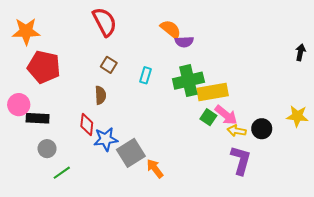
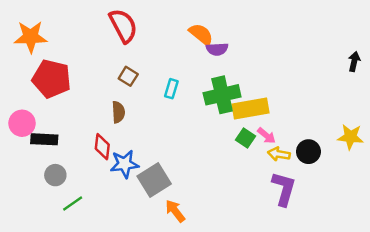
pink arrow: (226, 115) -> (266, 136), size x0.7
orange arrow: (155, 169) -> (175, 211), moved

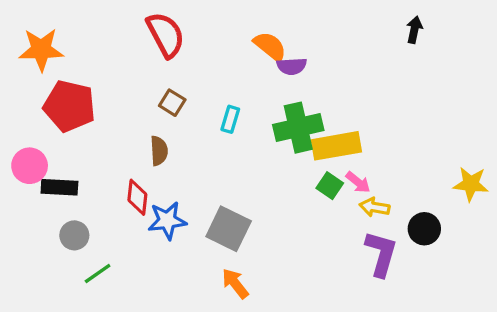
black arrow: (354, 61) -> (414, 30), moved
black circle: (308, 152) -> (424, 229), moved
gray square: (154, 180) -> (229, 229), moved, turned -32

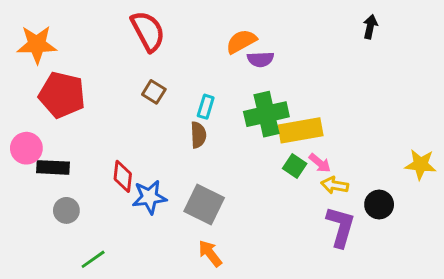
orange semicircle: (270, 46) -> (241, 41), turned -68
brown semicircle: (159, 151) -> (198, 135), moved
green line: (98, 274) -> (93, 259), moved

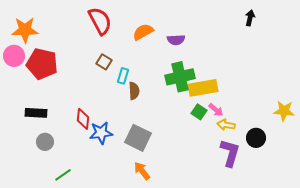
orange semicircle: (241, 41) -> (143, 32), moved
cyan rectangle: (206, 107) -> (123, 76), moved
pink circle: (26, 148) -> (14, 56), moved

